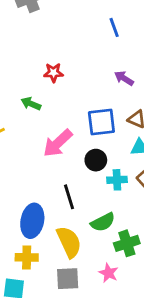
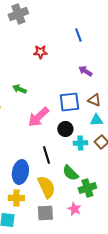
red star: (53, 73) -> (40, 52), moved
green semicircle: (103, 222) -> (70, 173), turned 72

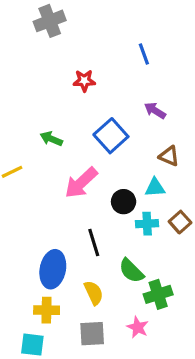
blue square: (69, 102) -> (111, 136), moved, turned -35
cyan triangle: (96, 120) -> (155, 187), moved
yellow semicircle: (46, 187) -> (94, 293), size x0.7

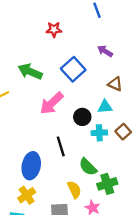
green arrow: (51, 139) -> (30, 72), size x1.5
yellow semicircle: (94, 293) -> (74, 190), moved
yellow cross: (47, 310) -> (27, 195), turned -36

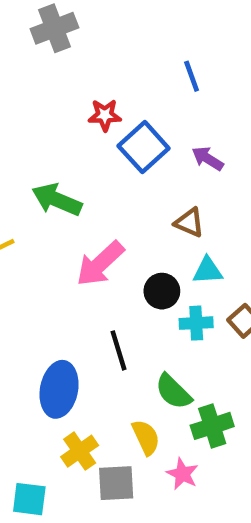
blue square: (73, 69) -> (144, 147), moved
brown triangle: (115, 84) -> (189, 223), moved
yellow cross: (27, 195) -> (80, 451), moved

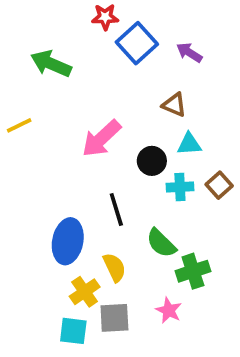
green arrow: (57, 200) -> (51, 64), moved
yellow semicircle: (146, 437) -> (114, 267), moved
cyan square: (29, 499) -> (73, 331), moved

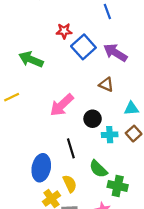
purple arrow: (189, 52) -> (115, 53), size x1.5
cyan triangle: (189, 144) -> (131, 108), moved
green cross: (193, 271) -> (118, 186), turned 30

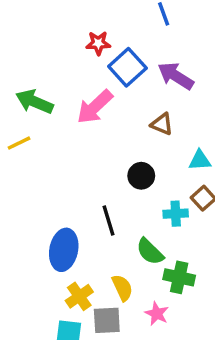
green arrow: (31, 59) -> (34, 102), moved
pink arrow: (62, 105) -> (95, 107), moved
cyan cross: (110, 135) -> (176, 214), moved
yellow semicircle: (70, 184) -> (122, 288), moved

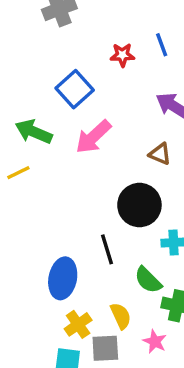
red star: (98, 43) -> (122, 55), moved
blue square: (127, 67) -> (75, 89), moved
black circle: (141, 176) -> (139, 205), size x1.6

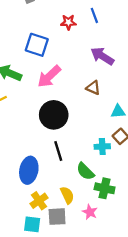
blue square: (75, 89) -> (37, 45), turned -30
black circle: (139, 205) -> (54, 115), moved

